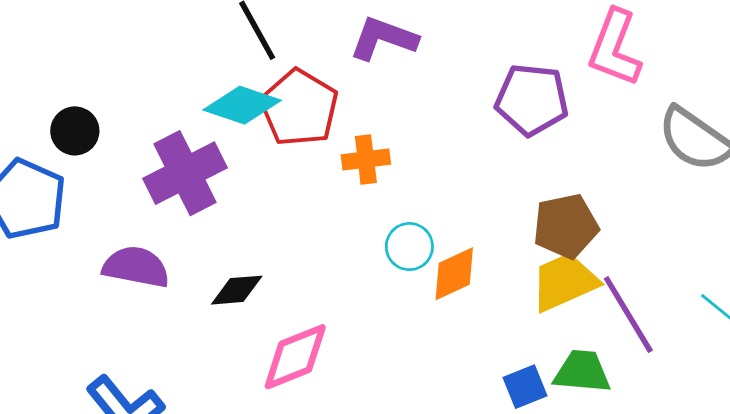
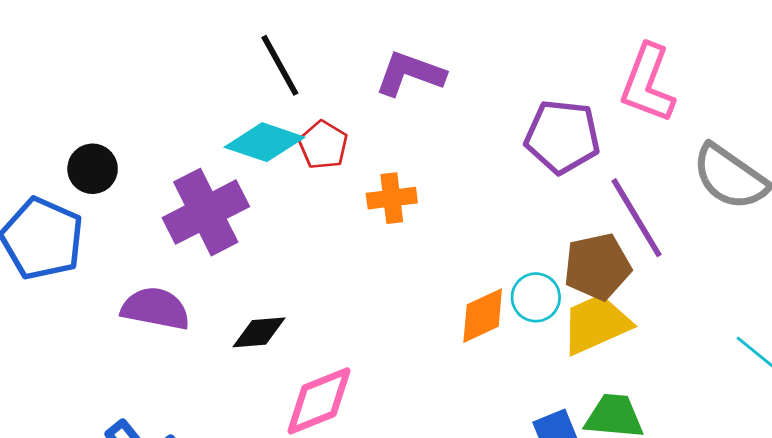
red pentagon: (299, 108) -> (323, 145), size x0.6
cyan circle: (409, 247) -> (536, 297), moved
purple line: (628, 315) -> (636, 218), moved

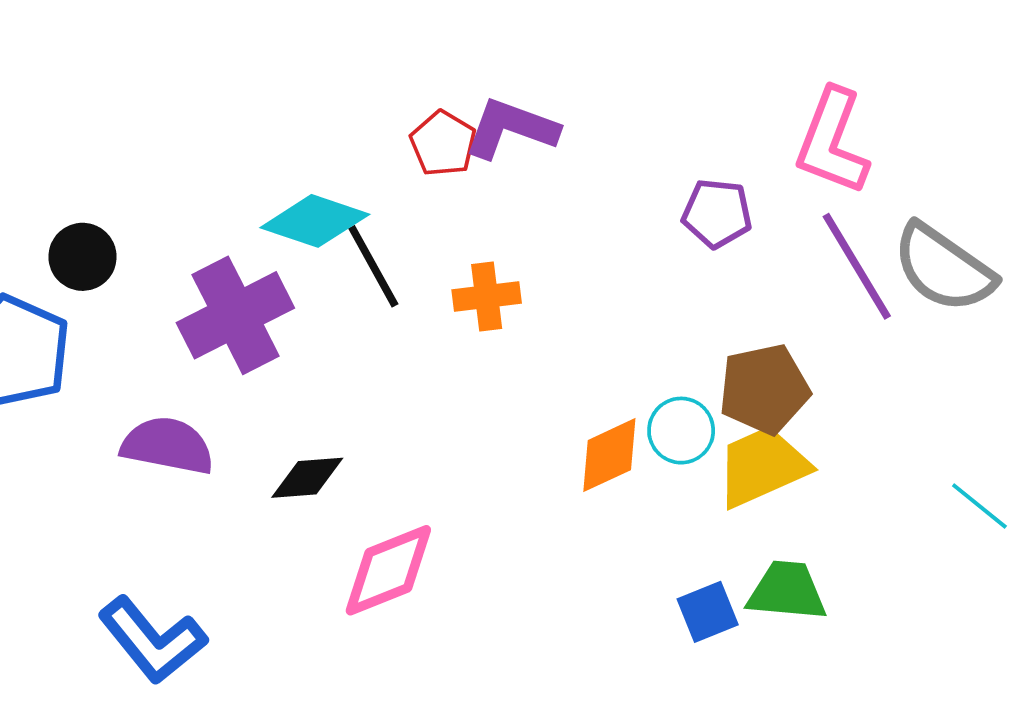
black line: (280, 65) -> (373, 266), moved
purple pentagon: (562, 137) -> (717, 213), size x0.7
red pentagon: (323, 145) -> (443, 144), moved
purple line: (636, 218) -> (857, 266), moved

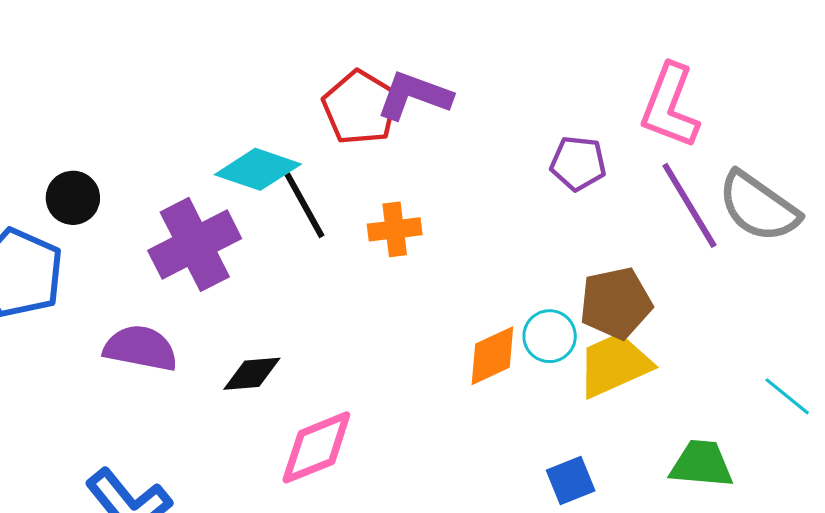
red pentagon: (443, 144) -> (360, 108), size x1.4
green trapezoid: (787, 591) -> (701, 464), moved

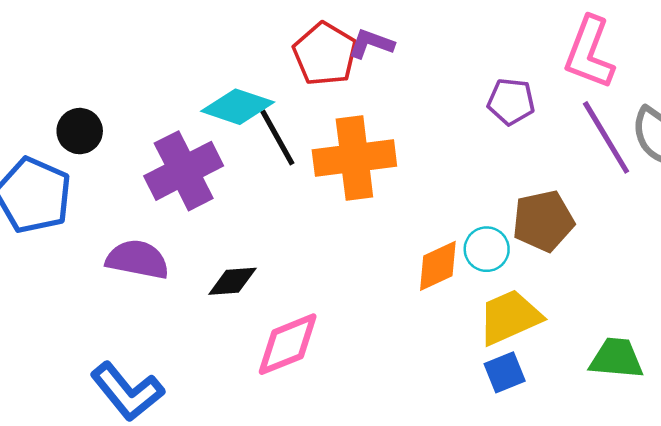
purple L-shape: (414, 96) -> (371, 44), size x0.7
orange cross: (395, 229) -> (354, 158), size x1.8
yellow trapezoid: (614, 365) -> (510, 317), moved

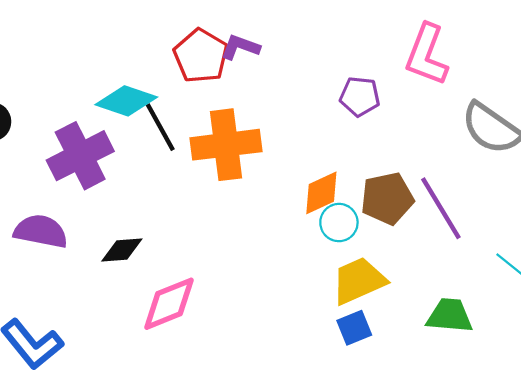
purple line: (606, 137) -> (441, 208), moved
orange diamond: (438, 266) -> (321, 193), moved

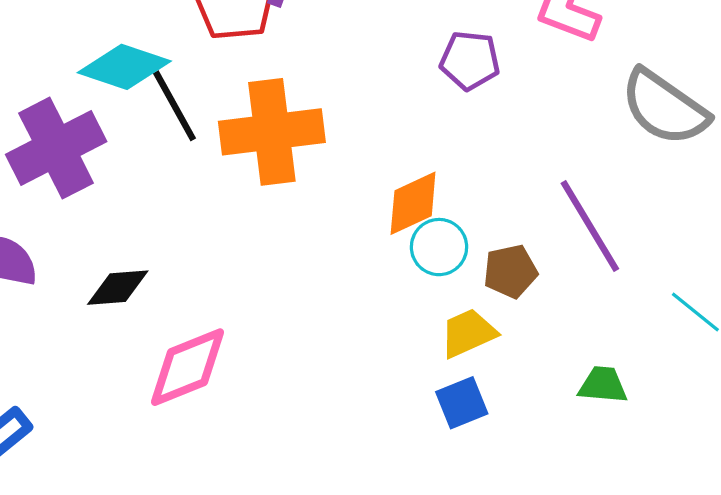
brown pentagon: (387, 198) -> (510, 271), moved, size x0.7
yellow trapezoid: (359, 281) -> (468, 333), size x0.7
green trapezoid: (450, 316) -> (603, 385), size x0.7

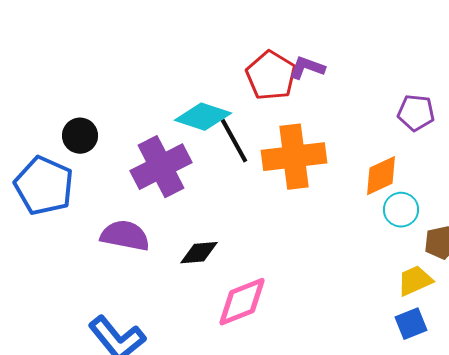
orange diamond: (413, 203) -> (381, 176), moved
cyan circle: (439, 247) -> (401, 210), moved

